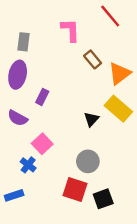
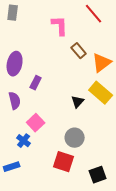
gray rectangle: (23, 42) -> (13, 13), moved
purple semicircle: (18, 118) -> (15, 101), turned -132
black square: (103, 199) -> (98, 175), moved

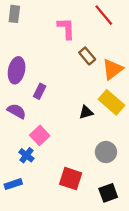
purple semicircle: (15, 101) -> (17, 111), turned -48
black triangle: (78, 102) -> (86, 112), turned 32
gray circle: (75, 138) -> (106, 152), moved

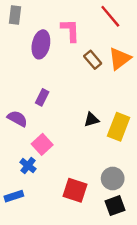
orange triangle: (113, 69) -> (120, 59), moved
purple ellipse: (17, 70) -> (41, 44), moved
yellow rectangle: (111, 102) -> (119, 127), moved, turned 70
gray circle: (106, 152) -> (113, 178), moved

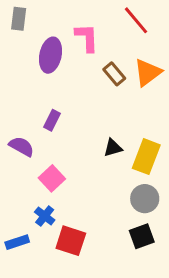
blue cross: (28, 166) -> (45, 216), moved
gray circle: (113, 178) -> (145, 199), moved
red square: (75, 190) -> (71, 241), moved
black square: (115, 206) -> (142, 236), moved

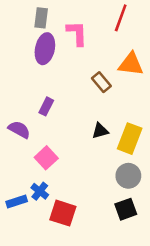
gray rectangle: (19, 19) -> (41, 18), moved
red line: (136, 20) -> (121, 18), turned 60
orange triangle: (148, 72) -> (131, 64), turned 44
brown rectangle: (114, 74) -> (101, 82), moved
blue rectangle: (17, 242) -> (17, 201), moved

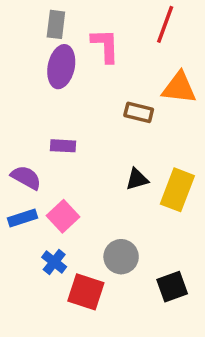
brown rectangle: (101, 82) -> (139, 112), turned -36
purple rectangle: (46, 106) -> (63, 146), turned 66
gray circle: (128, 176) -> (121, 257), moved
blue rectangle: (17, 201) -> (23, 218), moved

